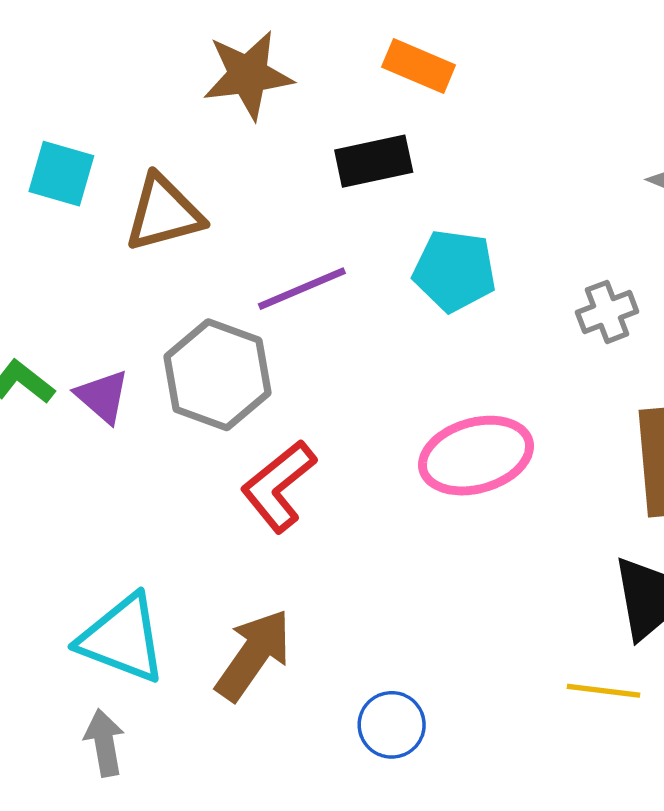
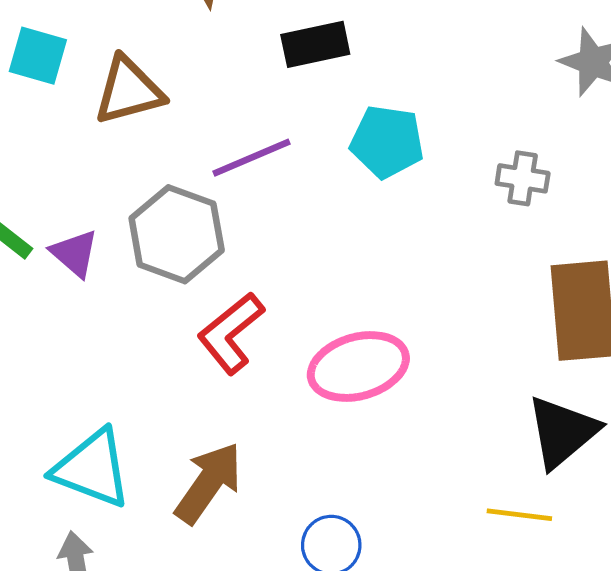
gray cross: (607, 312) -> (523, 178), turned 30
pink ellipse: (476, 456) -> (358, 367), moved

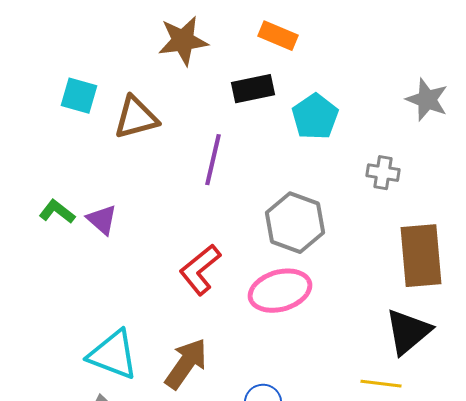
cyan pentagon: (387, 142) -> (315, 117), moved, turned 30
purple line: (252, 158) -> (213, 160), turned -54
gray hexagon: (177, 234) -> (295, 223), moved

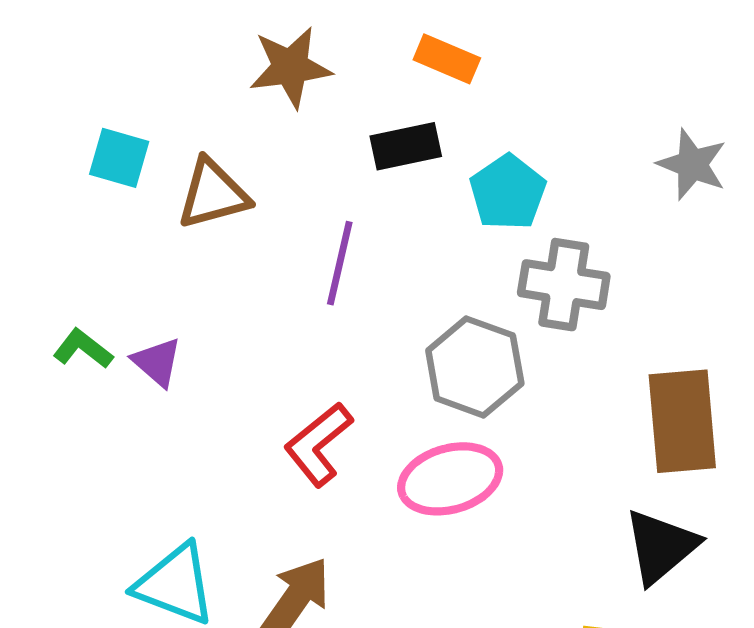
gray cross: (383, 173) -> (564, 285), moved, size x1.6

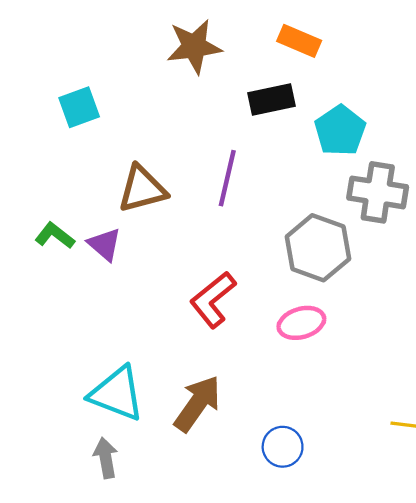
cyan square: (119, 158) -> (79, 107), turned -36
brown triangle: (213, 194) -> (142, 189), moved
pink ellipse: (450, 479) -> (301, 323), size x0.7

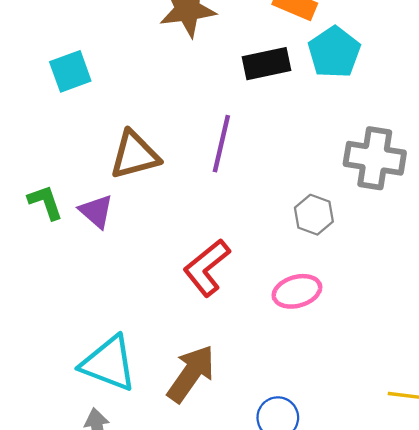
cyan pentagon: (340, 130) -> (334, 52), moved
green L-shape: (55, 236) -> (45, 202), turned 33
gray hexagon: (318, 248) -> (314, 215), size x0.6

